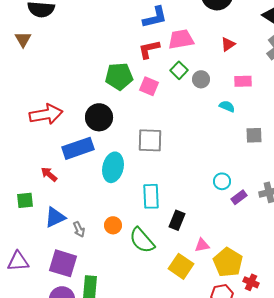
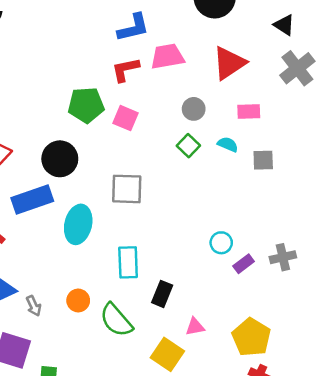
red triangle: (228, 44) -> (229, 63), size x1.8
green square: (179, 70) -> (188, 146), moved
gray square: (254, 135) -> (263, 160), moved
yellow pentagon: (228, 262) -> (251, 337), moved

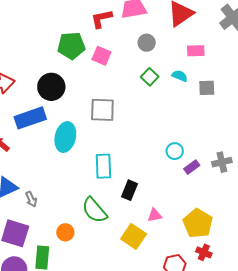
gray circle: (194, 109) -> (147, 43), moved
orange circle: (78, 300) -> (65, 232), moved

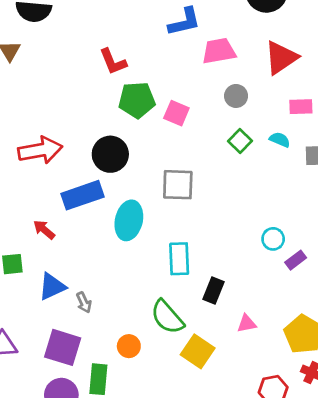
red L-shape: (101, 19) -> (113, 62), moved, turned -100
yellow square: (134, 236) -> (198, 351), moved

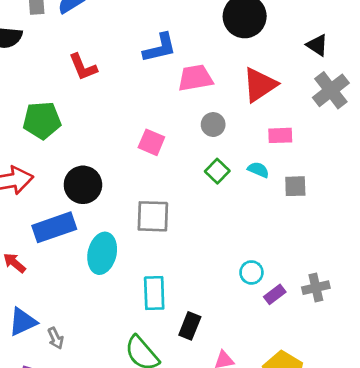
red L-shape: (113, 62) -> (83, 67), moved
green pentagon: (137, 100) -> (42, 120), moved

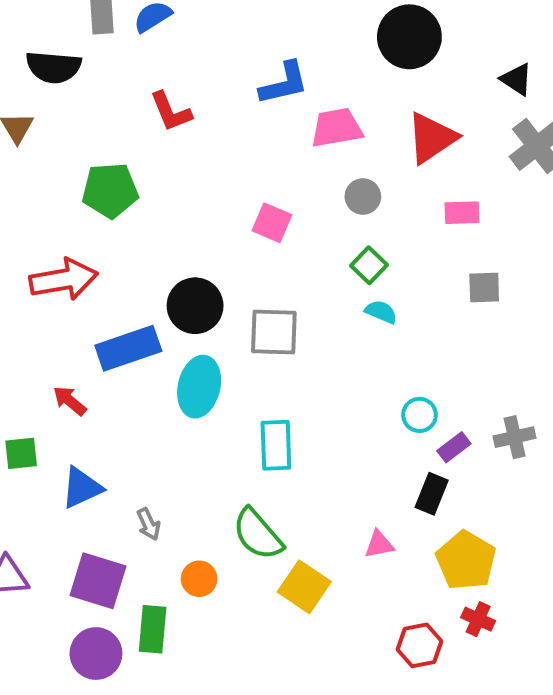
cyan semicircle: (258, 170) -> (381, 312), moved
black circle: (83, 185) -> (195, 306), moved
black rectangle: (190, 326) -> (432, 494), moved
gray arrow: (56, 338) -> (149, 524), moved

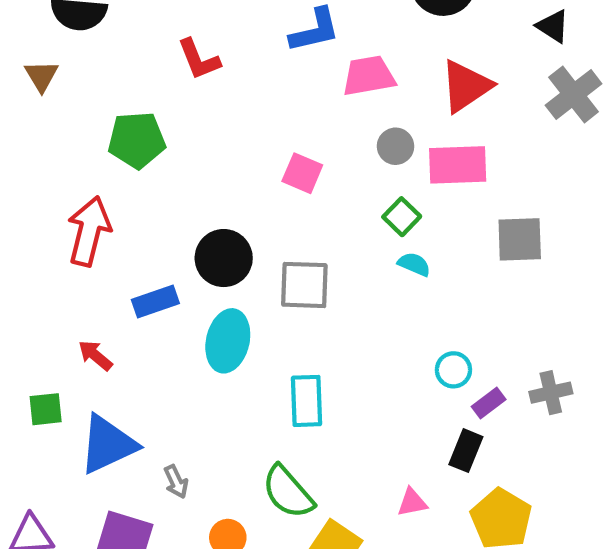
pink rectangle: (462, 213) -> (458, 165), moved, size x1.6
red arrow: (64, 279) -> (89, 231), turned -66
gray square: (484, 288) -> (520, 239), size x1.4
blue rectangle: (128, 348) -> (155, 302), size x0.7
blue triangle: (82, 488) -> (108, 444), size x1.4

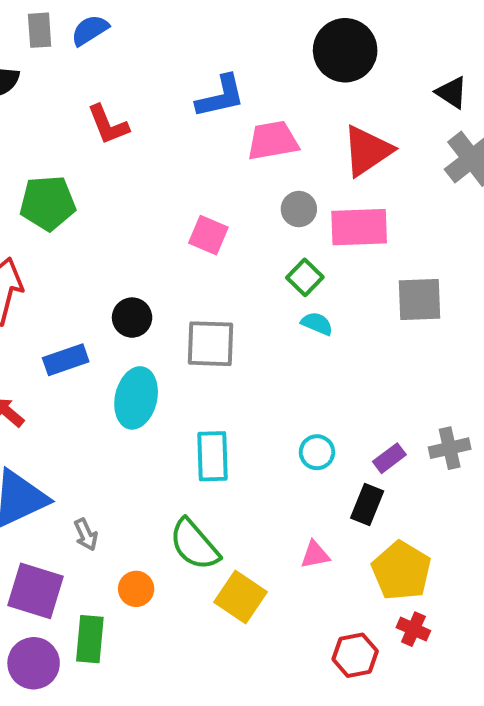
black circle: (224, 258) -> (132, 318), size x0.7
cyan circle: (453, 370) -> (317, 452), moved

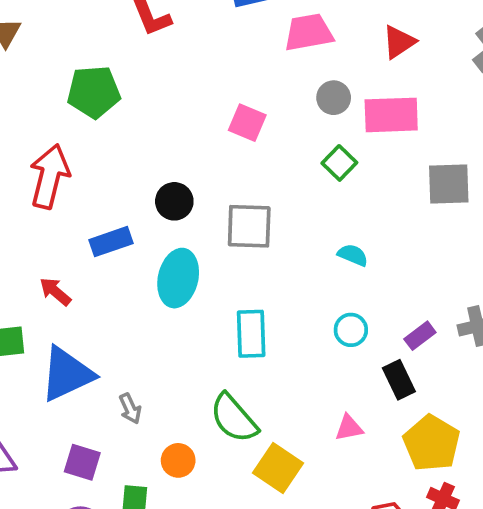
red triangle: (367, 151) -> (399, 42), size x0.7
cyan semicircle: (317, 324) -> (353, 255), moved
black rectangle: (367, 504) -> (399, 380), turned -48
purple square: (36, 591) -> (82, 462), size x0.7

